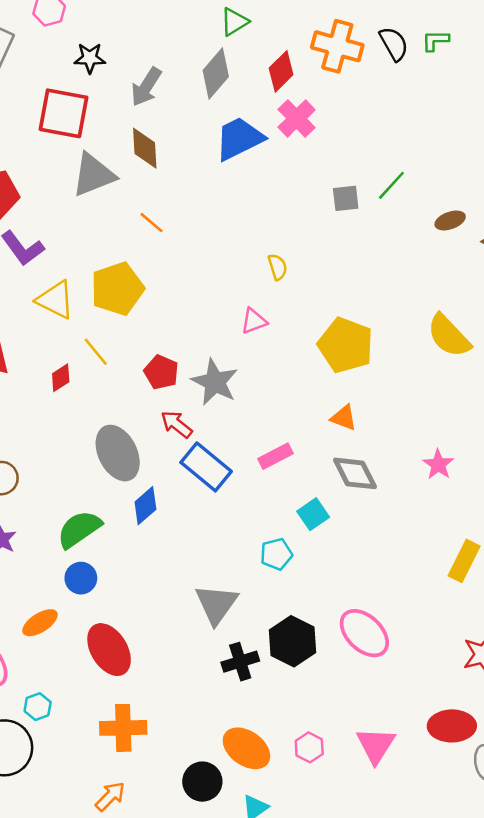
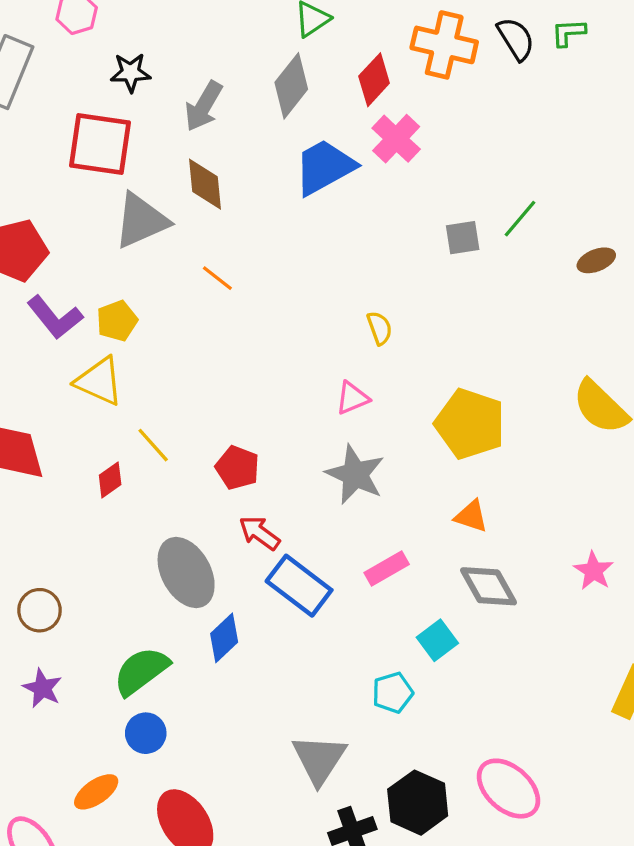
yellow pentagon: (117, 289) -> (117, 321), moved, size x0.6
gray star: (215, 382) -> (355, 474), moved

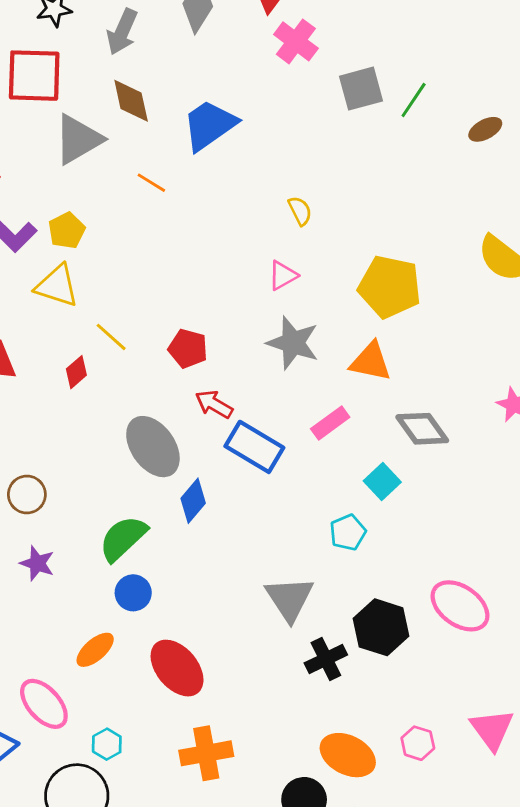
blue trapezoid: (324, 167) -> (209, 125), moved
gray square: (463, 238) -> (361, 89), moved, size x1.4
orange triangle: (471, 516) -> (371, 362), moved, size x1.4

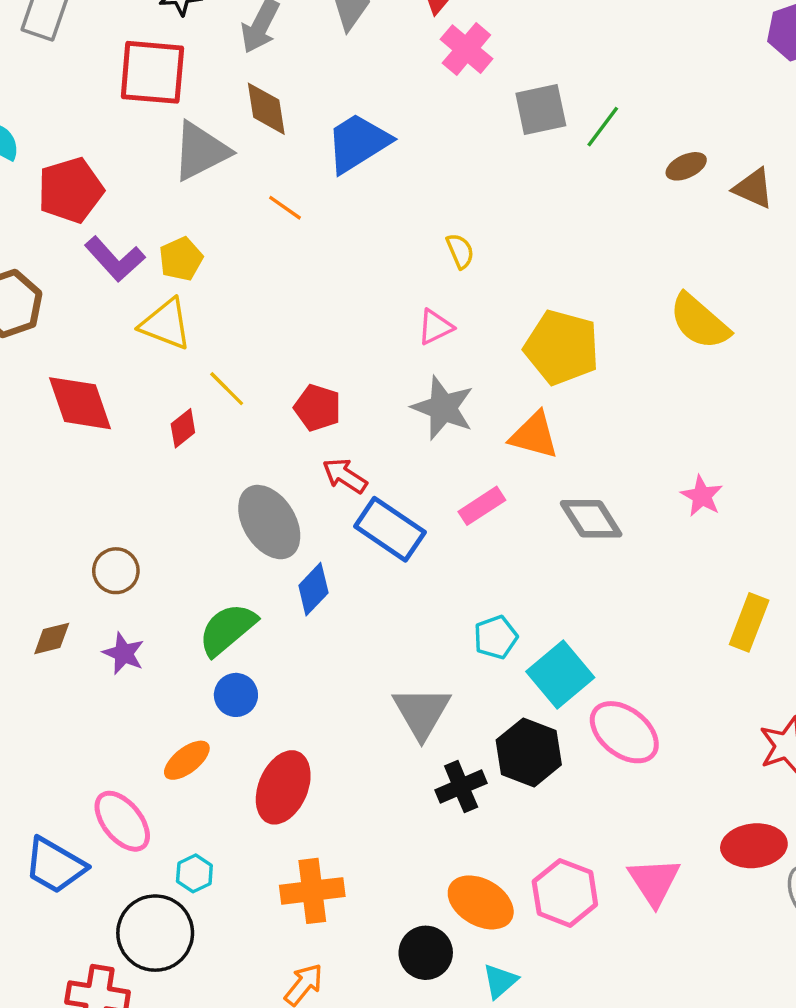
cyan square: (382, 482) -> (560, 675), moved, size x1.5
red ellipse: (177, 668) -> (283, 787), turned 60
pink hexagon: (418, 743) -> (565, 893), size x1.6

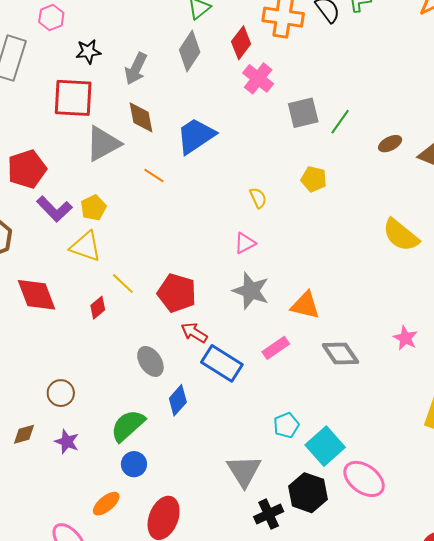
yellow pentagon: (562, 347) -> (314, 179), moved, size x0.6
red pentagon: (317, 408) -> (177, 293), size x1.4
gray ellipse: (269, 522) -> (150, 361), size x0.7

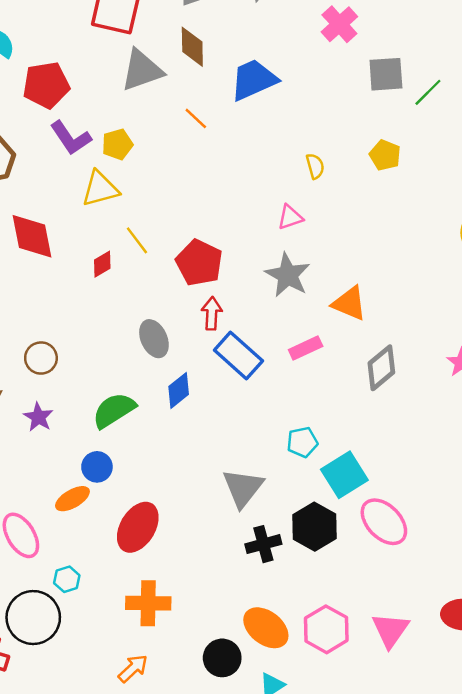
yellow triangle: (86, 246) -> (100, 189), turned -44
red arrow: (194, 333) -> (212, 313), turned 52
gray diamond: (340, 354) -> (381, 368), turned 75
blue circle: (134, 464) -> (97, 467), moved

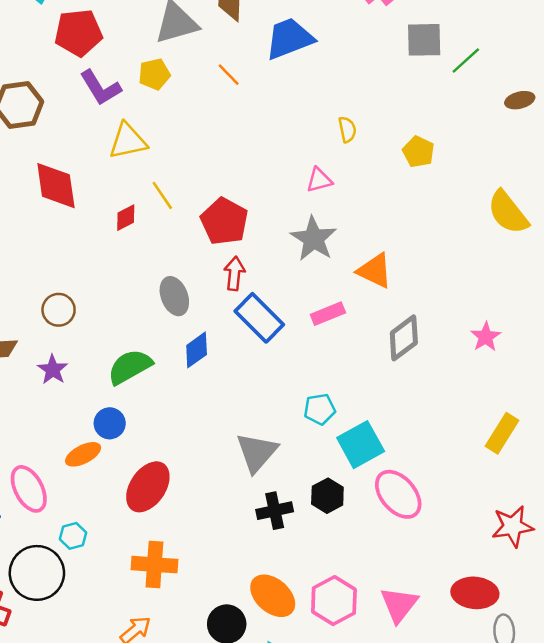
yellow pentagon: (117, 144) -> (154, 74), moved
yellow pentagon: (385, 155) -> (418, 152), moved
black hexagon: (314, 527) -> (327, 496), size x0.7

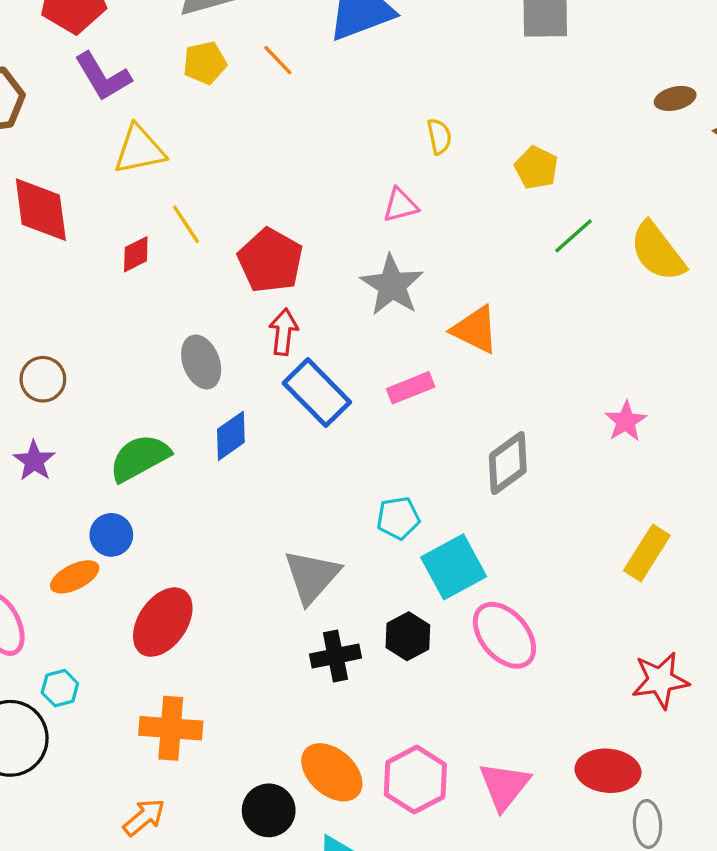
green line: (466, 60) -> (574, 236), moved
yellow pentagon: (154, 74) -> (205, 63), moved
gray diamond: (404, 338) -> (508, 463), moved

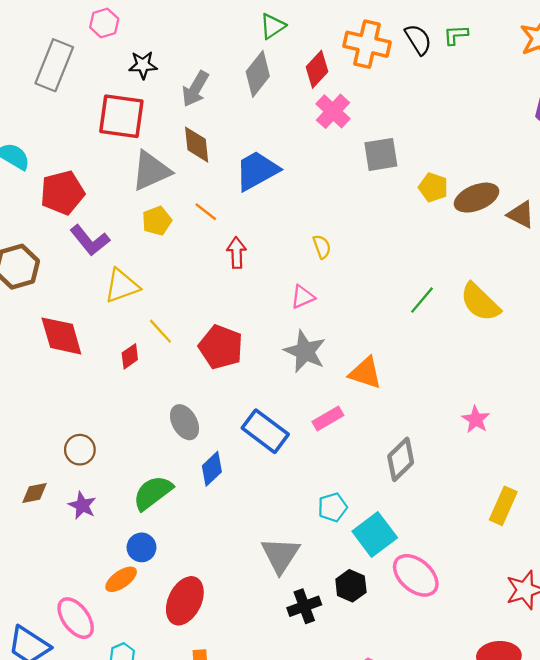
brown ellipse: (675, 98) -> (477, 198), size x1.6
yellow pentagon: (536, 168) -> (433, 187), moved
red arrow: (283, 332) -> (237, 253), moved

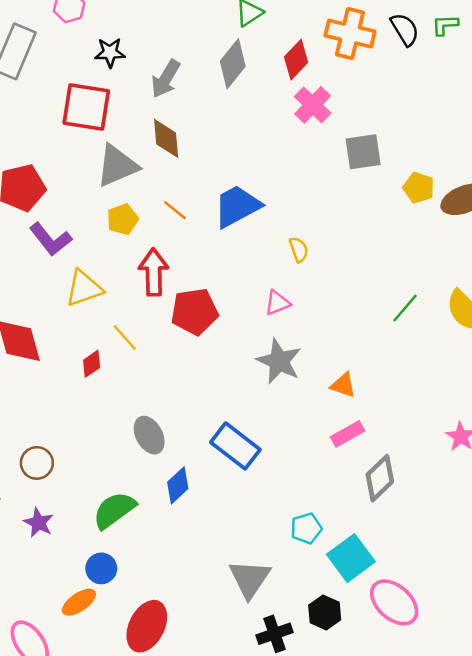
blue trapezoid: (257, 171) -> (237, 206), moved
red arrow: (237, 253) -> (154, 272), moved, size x1.4
red pentagon: (221, 347) -> (194, 312), moved, turned -30
orange triangle: (365, 373) -> (343, 385), size x0.7
pink rectangle: (328, 419) -> (348, 434), moved

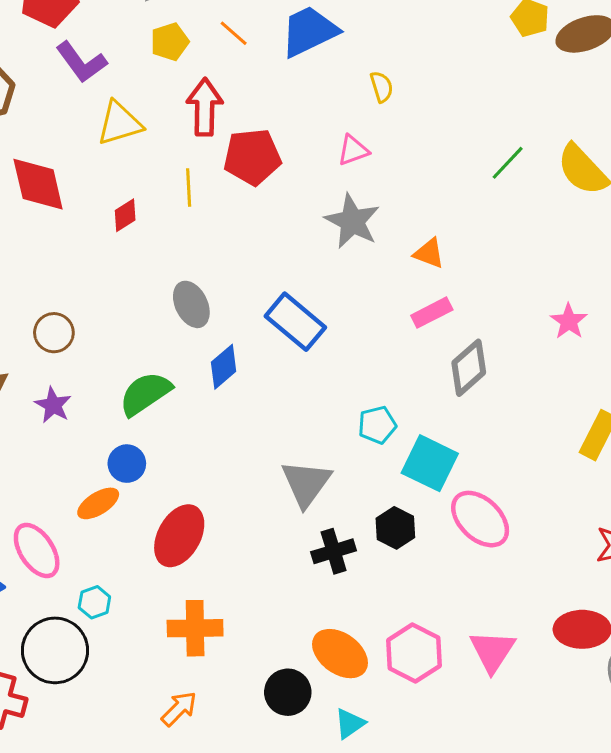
yellow line: (125, 337) -> (189, 188), moved, turned 36
cyan square: (351, 558) -> (430, 463), turned -30

